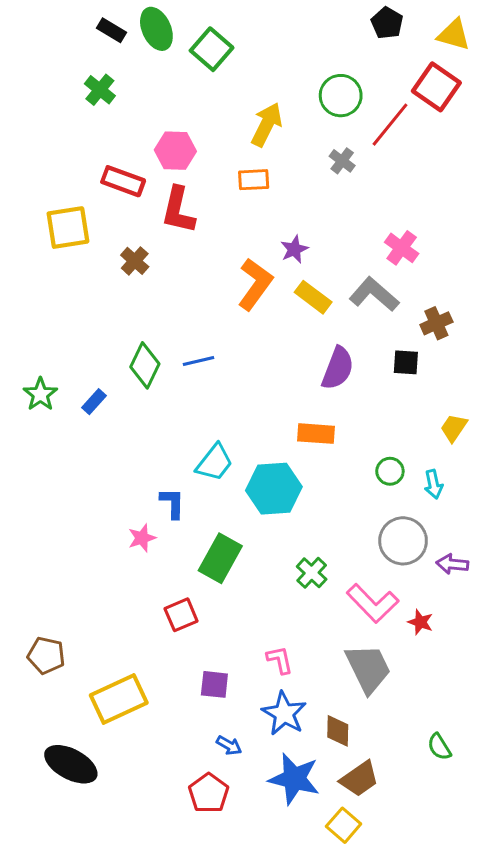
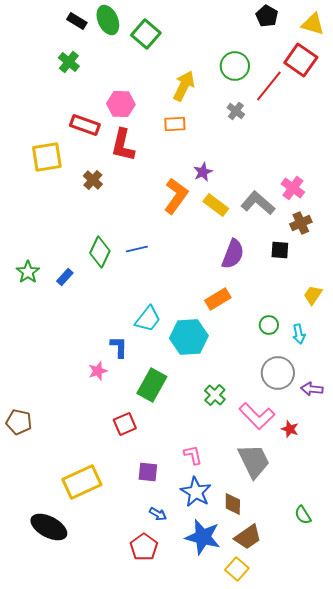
pink cross: (402, 248) -> (293, 188), moved
orange rectangle: (316, 434) -> (218, 299), turned -35
brown pentagon: (46, 655) -> (19, 422), moved

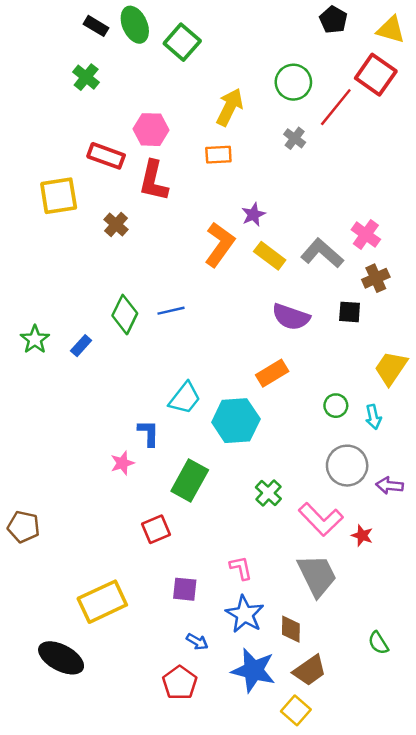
purple semicircle: (233, 254) -> (291, 317), turned 88
yellow trapezoid: (313, 295) -> (391, 368), size x1.4

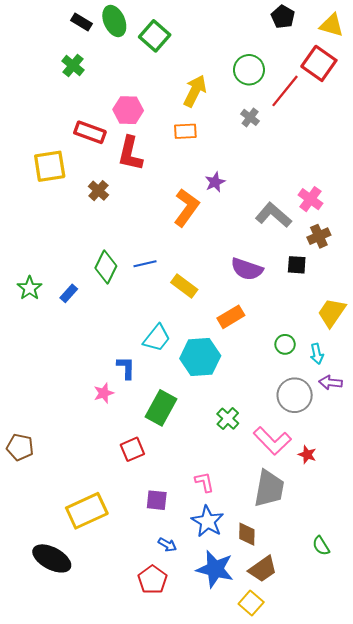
yellow rectangle: (270, 256) -> (184, 286), moved
purple arrow: (390, 486) -> (331, 382), moved
gray trapezoid: (317, 575) -> (269, 489), turned 36

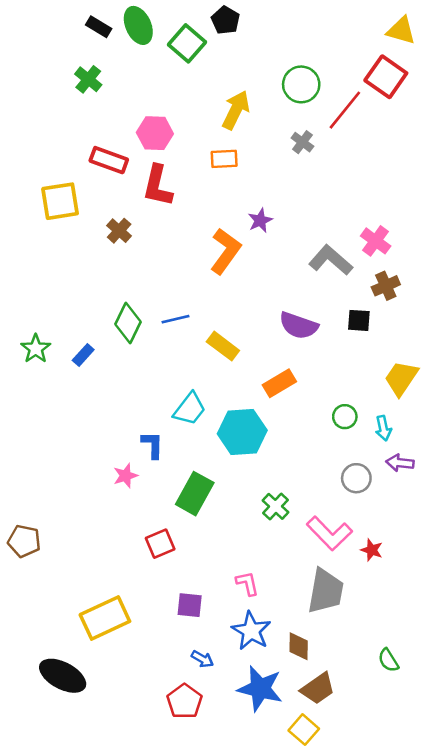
black pentagon: (283, 17) -> (226, 20), moved
gray circle: (295, 395) -> (356, 478), size x0.7

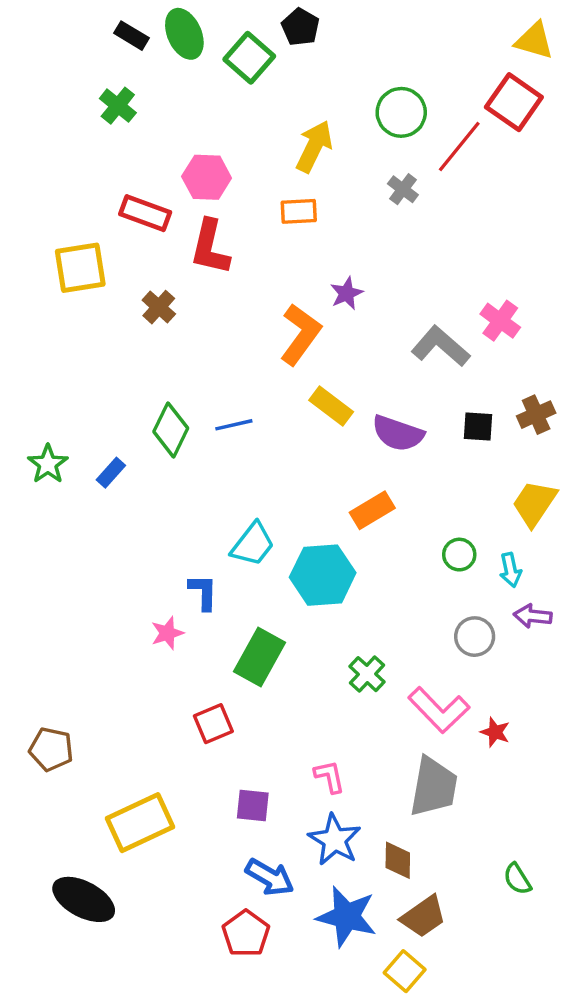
brown cross: (386, 286) -> (536, 415), moved
yellow rectangle: (223, 346) -> (331, 406), moved
brown pentagon: (24, 541) -> (51, 749), moved
blue arrow: (202, 659) -> (270, 877), size x1.6

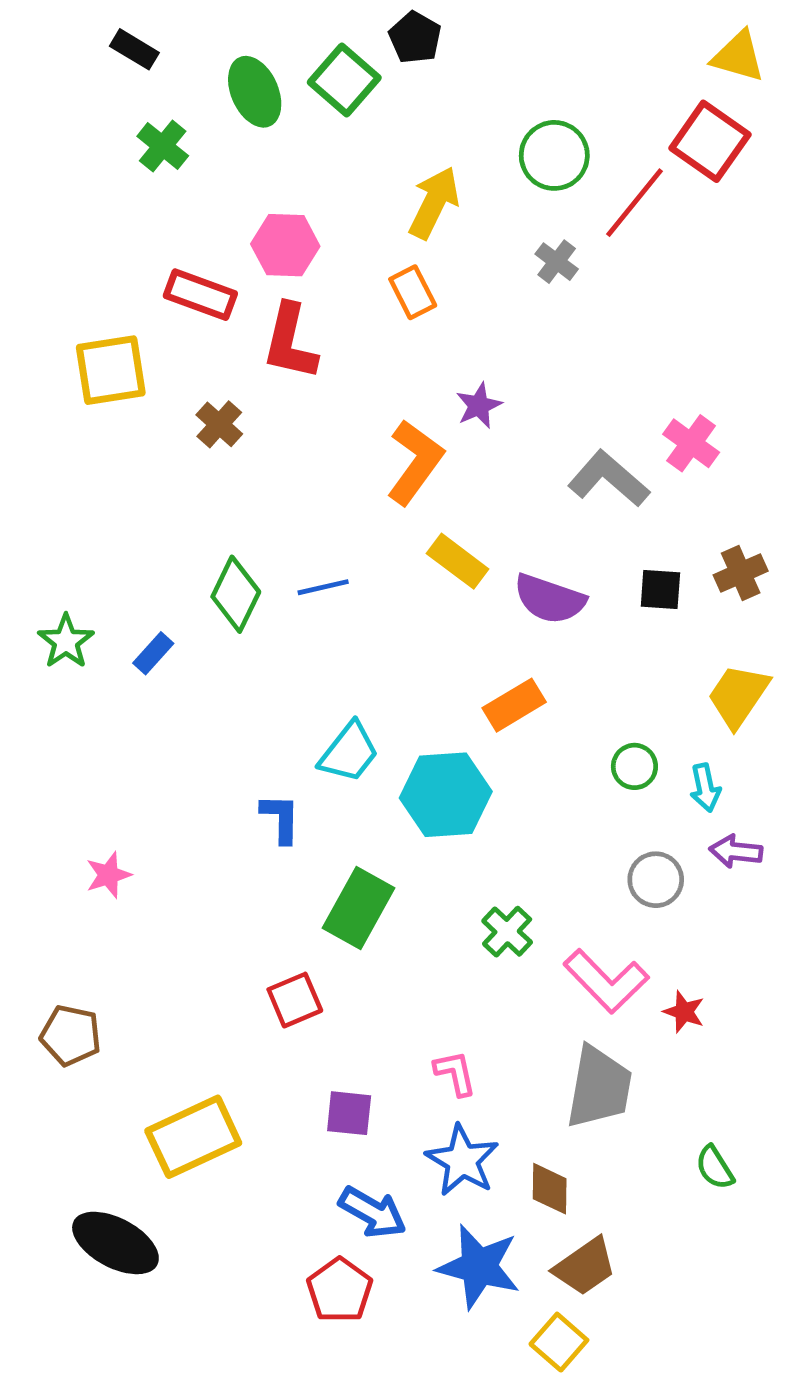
green ellipse: (184, 34) -> (255, 92), moved
black rectangle: (131, 36) -> (134, 49), moved
orange rectangle: (299, 211) -> (413, 292), turned 66
pink star: (167, 633) -> (108, 875), moved
green semicircle: (517, 879) -> (715, 1167), moved

